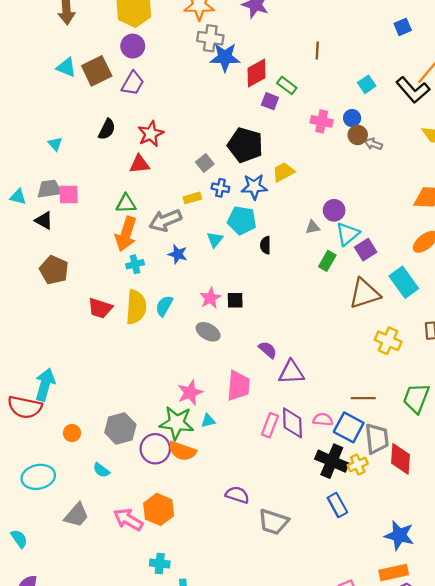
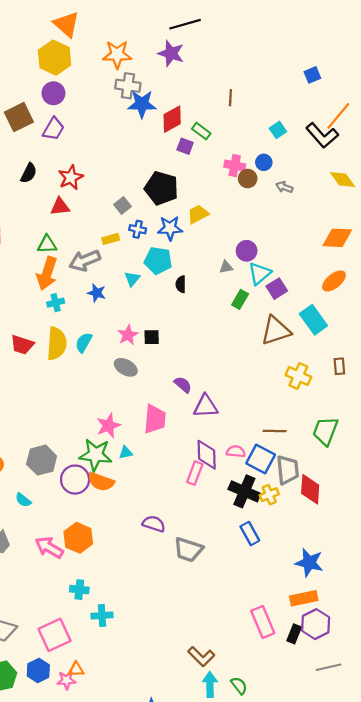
brown circle: (358, 135) -> (248, 179), moved
pink rectangle: (270, 425) -> (195, 473), moved

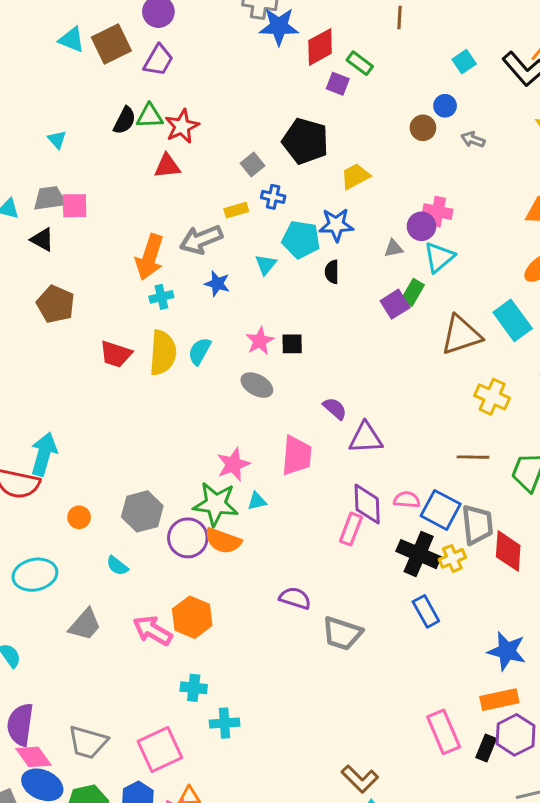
pink cross: (235, 166) -> (438, 212), moved
blue star: (170, 228) -> (336, 225), moved
green triangle: (47, 244) -> (150, 116), moved
purple square: (277, 289) -> (395, 304), moved
brown line: (275, 431) -> (473, 457), moved

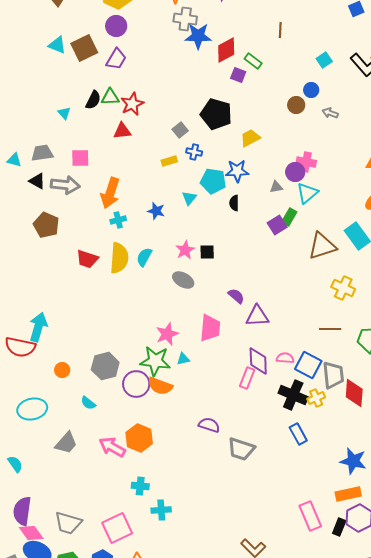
cyan triangle: (57, 140) -> (64, 113), moved
pink square: (75, 206) -> (80, 158), moved
gray arrow: (201, 240) -> (65, 185), moved, turned -152

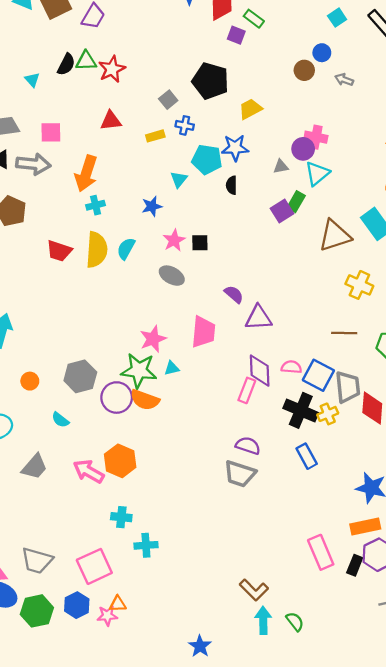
red triangle: (122, 131) -> (111, 121), moved
blue star: (156, 211) -> (152, 206), moved, turned -30
purple semicircle: (209, 425) -> (248, 446), moved

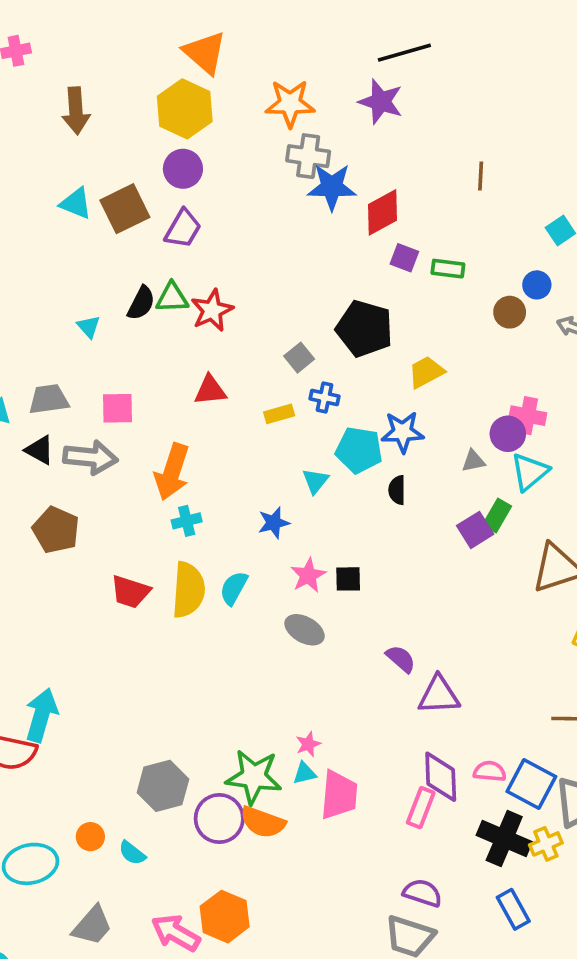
green rectangle: (254, 19) -> (448, 269), moved, turned -30
pink trapezoid: (203, 332) -> (339, 795), moved
pink star: (153, 339) -> (308, 744), moved, size x0.6
orange circle: (30, 381) -> (90, 837), moved

